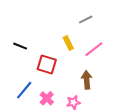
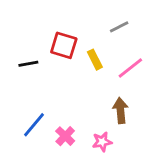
black line: (20, 46) -> (28, 64), turned -32
red square: (47, 65) -> (64, 45), moved

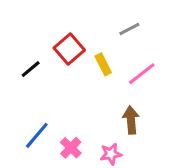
red square: (64, 45) -> (69, 49), turned 32
black line: (28, 64) -> (31, 69), turned -30

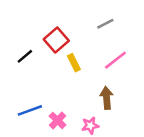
yellow rectangle: (103, 64) -> (74, 63), moved
blue line: (37, 135) -> (30, 110), turned 30

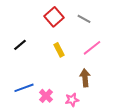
gray line: (105, 24) -> (84, 19), turned 56
red square: (56, 40) -> (54, 17), moved

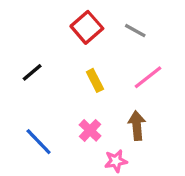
blue line: (24, 88) -> (39, 142), turned 66
pink cross: (46, 96) -> (90, 130), moved

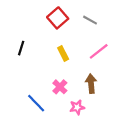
black line: (32, 72) -> (21, 48), turned -32
blue line: (39, 142) -> (36, 103), moved

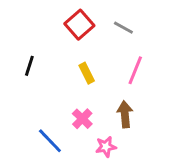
pink line: (99, 51) -> (135, 70), turned -30

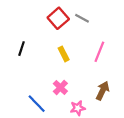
gray line: (123, 28) -> (82, 18), moved
brown arrow: (125, 114) -> (103, 91), moved, turned 30

